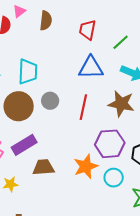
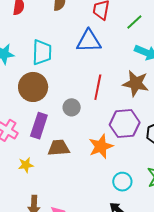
blue triangle: (91, 68) -> (89, 41), moved
gray circle: (50, 101) -> (72, 107), moved
purple rectangle: (24, 145) -> (39, 126), turned -40
cyan circle: (114, 178) -> (122, 182), moved

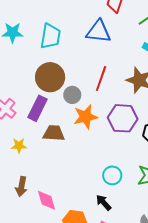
brown circle: (33, 87) -> (50, 77), moved
orange star: (101, 146) -> (86, 117), moved

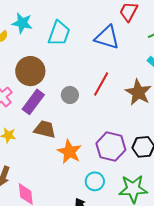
brown circle: (50, 77) -> (30, 71), moved
orange star: (86, 117) -> (69, 152), moved, turned 30
purple hexagon: (123, 118) -> (111, 147), moved

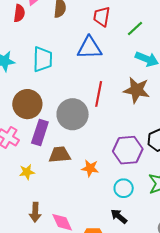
gray circle: (70, 95) -> (73, 114), size x1.8
orange star: (69, 152) -> (90, 168), size x0.7

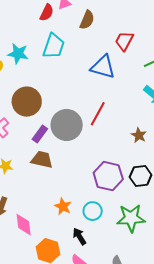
cyan trapezoid: (43, 59) -> (54, 46), moved
brown star: (137, 90) -> (139, 135), moved, size x0.6
purple rectangle: (40, 133) -> (40, 134), moved, size x0.7
orange star: (90, 168) -> (63, 206), moved

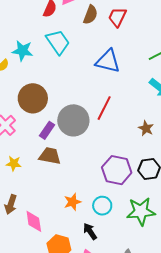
red trapezoid: (124, 41) -> (117, 17), moved
cyan trapezoid: (54, 46) -> (58, 42), turned -52
orange star: (63, 206) -> (72, 202), turned 30

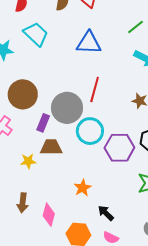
yellow star: (14, 163) -> (28, 161), moved
cyan circle: (102, 206) -> (90, 131), moved, size x1.4
pink diamond: (34, 221) -> (49, 215), turned 35

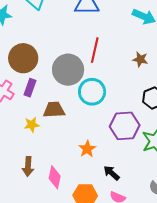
purple rectangle: (43, 123) -> (30, 88), moved
purple hexagon: (119, 148) -> (125, 126), moved

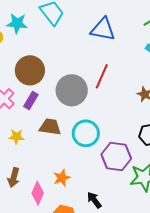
cyan circle: (92, 92) -> (86, 133), moved
yellow star: (32, 125) -> (16, 137), moved
orange star: (87, 149) -> (62, 178), moved

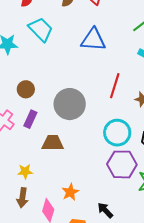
brown circle: (30, 70) -> (26, 89), size x0.6
red line: (102, 76) -> (115, 86), moved
cyan circle: (86, 133) -> (117, 133), moved
yellow star: (16, 137) -> (25, 171), moved

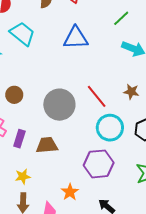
red line: (115, 86) -> (97, 96), moved, turned -50
purple rectangle: (30, 119) -> (19, 139), moved
purple hexagon: (122, 164) -> (99, 164), moved

